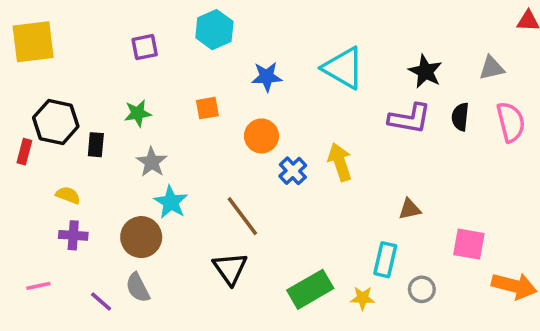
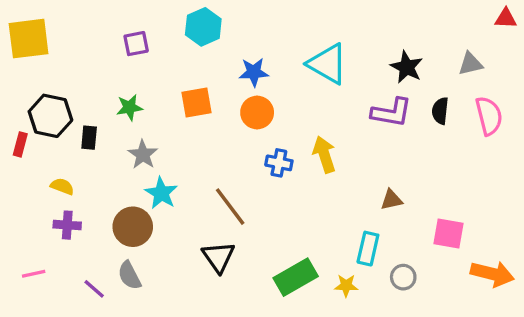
orange square: (207, 108) -> (197, 102), size x1.4
orange circle: (261, 136) -> (257, 112), moved
blue cross: (293, 171) -> (279, 163), turned -36

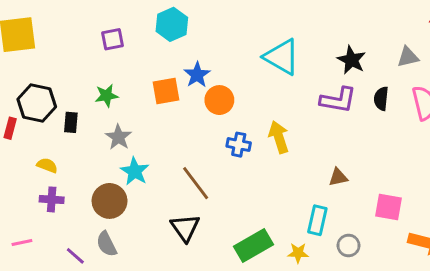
blue star: (254, 72) -> (197, 75), moved, turned -30

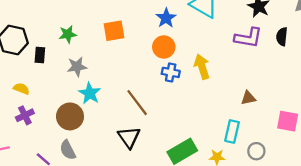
blue star: (197, 75) -> (166, 18), moved
orange circle: (219, 100) -> (164, 47), moved
gray star: (118, 137) -> (77, 67), turned 30
purple cross: (52, 199) -> (25, 115), turned -30

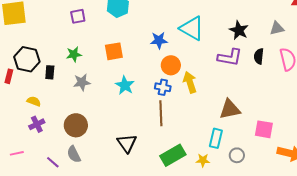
blue star: (166, 18) -> (159, 40), turned 30
orange circle: (164, 47) -> (171, 65), moved
cyan star: (90, 93) -> (125, 85), moved
brown triangle: (248, 98) -> (230, 109), size x1.6
brown line: (137, 103) -> (161, 113), moved, turned 35

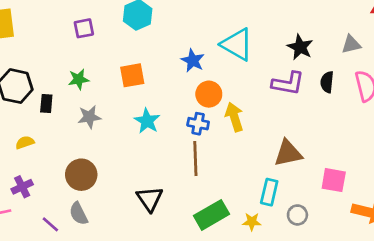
blue star: (159, 40) -> (193, 61), turned 30
yellow semicircle: (34, 101) -> (25, 142), turned -40
purple cross: (37, 124) -> (22, 187), moved

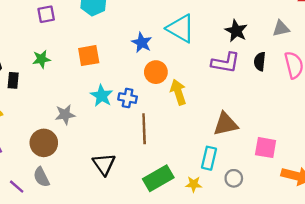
gray star: (89, 117) -> (65, 115), moved
blue cross: (198, 124) -> (128, 98), moved

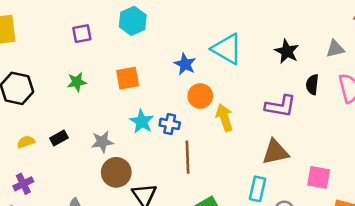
purple L-shape: (226, 63) -> (280, 106), moved
black rectangle: (13, 80) -> (59, 138), moved, turned 56
brown circle: (44, 143) -> (116, 172), moved

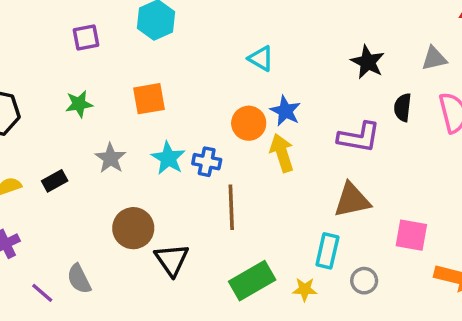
cyan triangle: (227, 49) -> (261, 58), moved, size x0.6
blue star: (185, 64) -> (285, 111), moved
gray star: (102, 142) -> (111, 158), moved, turned -30

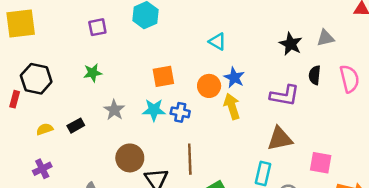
gray triangle: (434, 58) -> (325, 38), moved
orange square: (149, 99) -> (163, 76), moved
cyan star: (168, 158) -> (154, 110), turned -30
brown line: (231, 207) -> (190, 159), moved

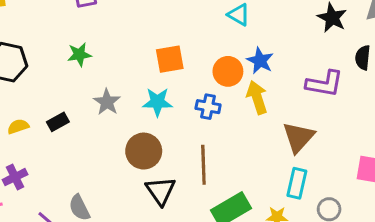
blue cross: (180, 112) -> (208, 107), moved
brown triangle: (280, 139) -> (298, 137), moved, turned -36
brown circle: (130, 158) -> (144, 151), moved

